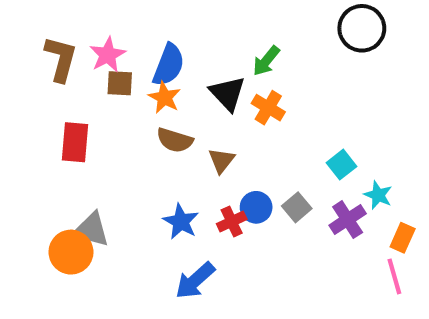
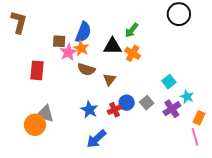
pink star: (108, 55) -> (68, 52), moved
brown L-shape: (61, 59) -> (19, 22), moved
black triangle: (228, 93) -> (112, 46), turned -48

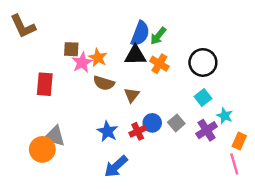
black circle: (179, 14) -> (203, 62), moved
brown L-shape: (19, 22) -> (23, 26), turned 140
blue semicircle: (83, 32) -> (140, 34), moved

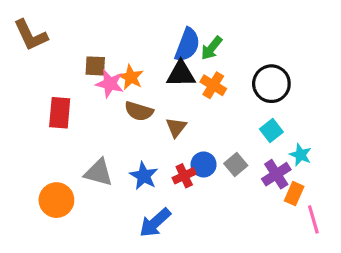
pink star: (82, 62) -> (110, 84), turned -30
gray triangle: (54, 136) -> (98, 173), moved
orange rectangle: (239, 141) -> (294, 194), moved

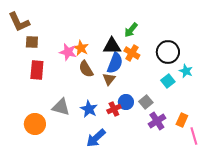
blue semicircle: (187, 45) -> (115, 63), moved
brown square: (95, 66) -> (32, 42), moved
brown semicircle: (139, 111) -> (86, 69), turned 42
cyan star: (301, 155) -> (186, 71), moved
purple cross: (276, 174) -> (157, 121), moved

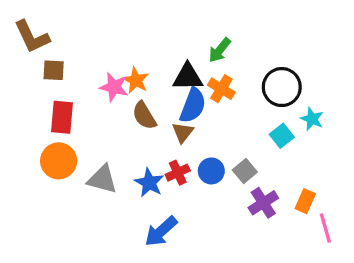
red cross: (114, 109) -> (178, 173), moved
orange circle: (35, 124) -> (59, 161), moved

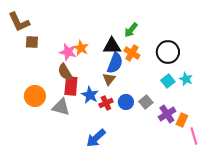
brown semicircle: (144, 116) -> (65, 72), moved
red rectangle: (62, 117) -> (71, 86), moved
cyan star: (312, 119) -> (186, 79), moved
blue star: (149, 183) -> (90, 95), moved
purple cross: (263, 203) -> (167, 114), moved

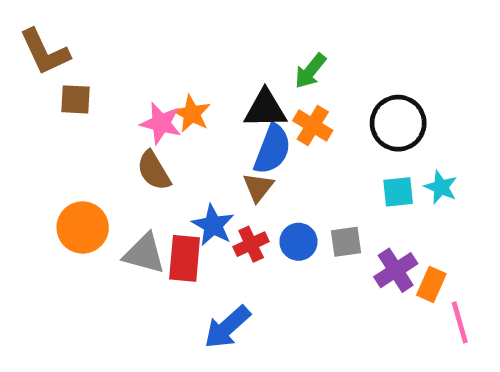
cyan square: (168, 81) -> (398, 192), turned 32
red rectangle: (71, 86) -> (185, 258), moved
gray square: (146, 102) -> (346, 242), turned 32

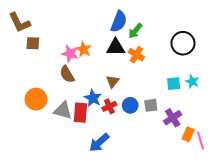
black circle: (398, 123) -> (183, 43), moved
blue semicircle: (272, 149) -> (119, 21), moved
orange rectangle: (431, 284) -> (188, 134), moved

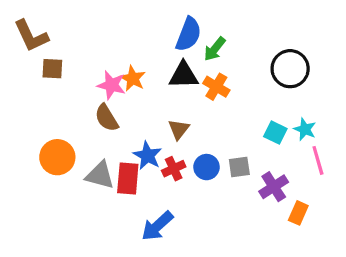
cyan square: (174, 84) -> (275, 133), turned 32
pink line: (201, 141) -> (318, 160), moved

